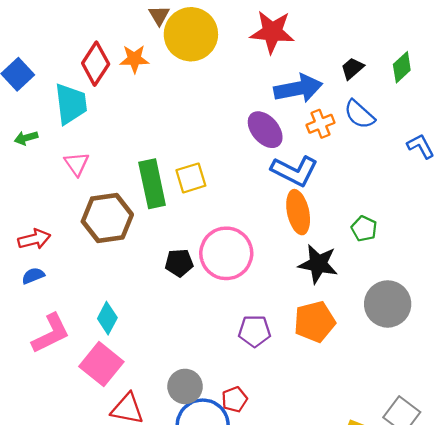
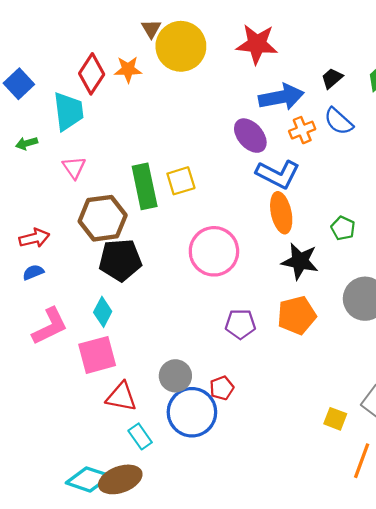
black pentagon: (179, 263) -> (120, 260), moved, size x1.6
pink square: (101, 364) -> (97, 355), turned 36

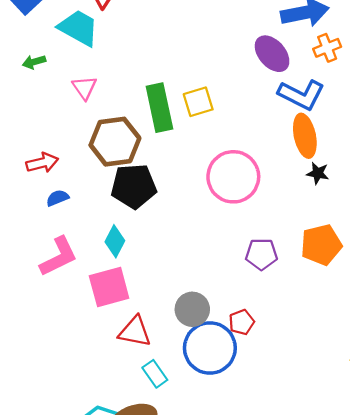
cyan trapezoid: (68, 111) -> (79, 28), turned -54
black star: (300, 261) -> (318, 173), moved, size x0.6
blue semicircle: (33, 272) -> (57, 198), moved

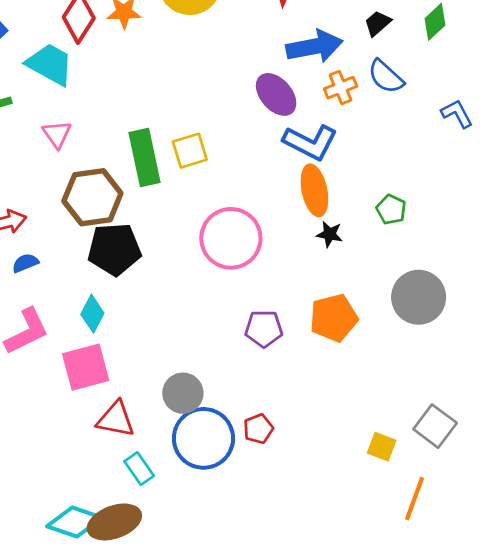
red pentagon: (242, 322) -> (258, 429), moved

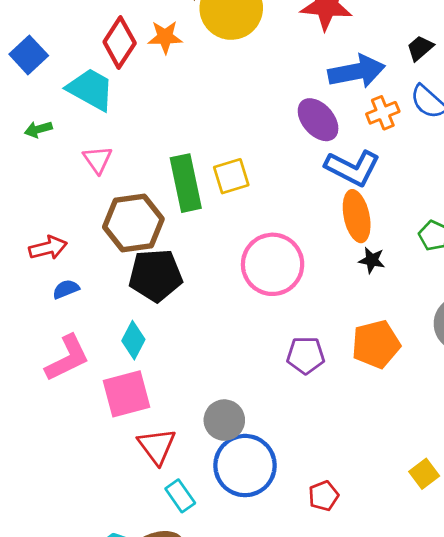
red triangle: (116, 419) -> (157, 446), turned 42
red pentagon: (258, 429) -> (324, 496), moved
yellow square: (382, 447) -> (424, 474), turned 32

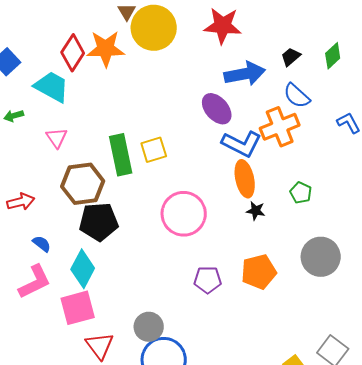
orange star: (165, 37) -> (106, 49), size x1.5
orange cross: (383, 113) -> (280, 127), moved, size x1.6
blue semicircle: (66, 289) -> (42, 244), moved, turned 60
cyan diamond: (133, 340) -> (83, 269), size x1.4

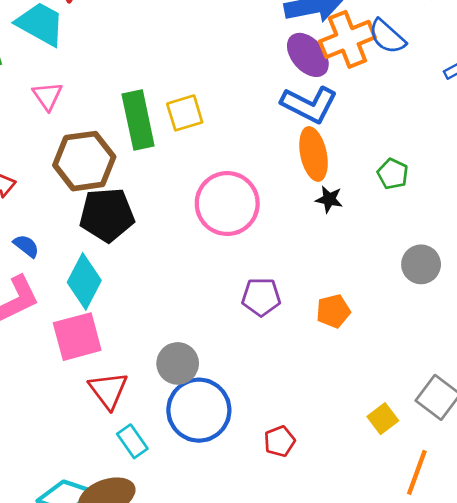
purple ellipse: (217, 109) -> (308, 55), moved
orange cross: (280, 127) -> (347, 39), moved
gray circle: (321, 257) -> (421, 264), size x0.7
orange pentagon: (259, 272) -> (333, 311), moved, size x0.7

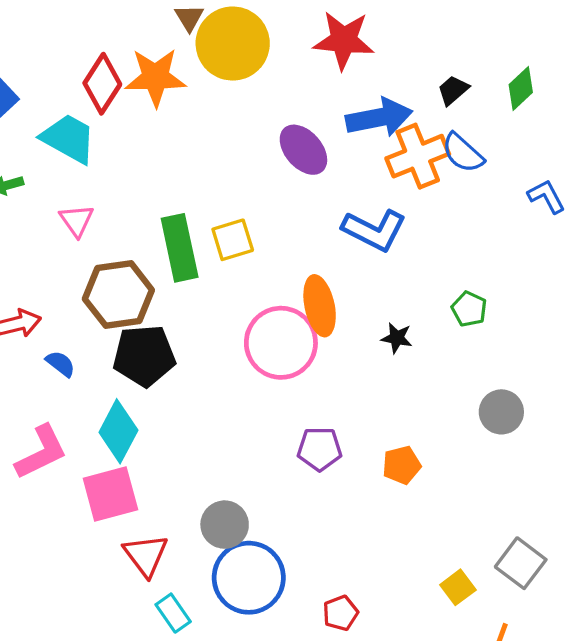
purple ellipse: (308, 55) -> (303, 150), moved
orange ellipse: (314, 154) -> (320, 306), moved
blue semicircle: (26, 246) -> (61, 364), moved

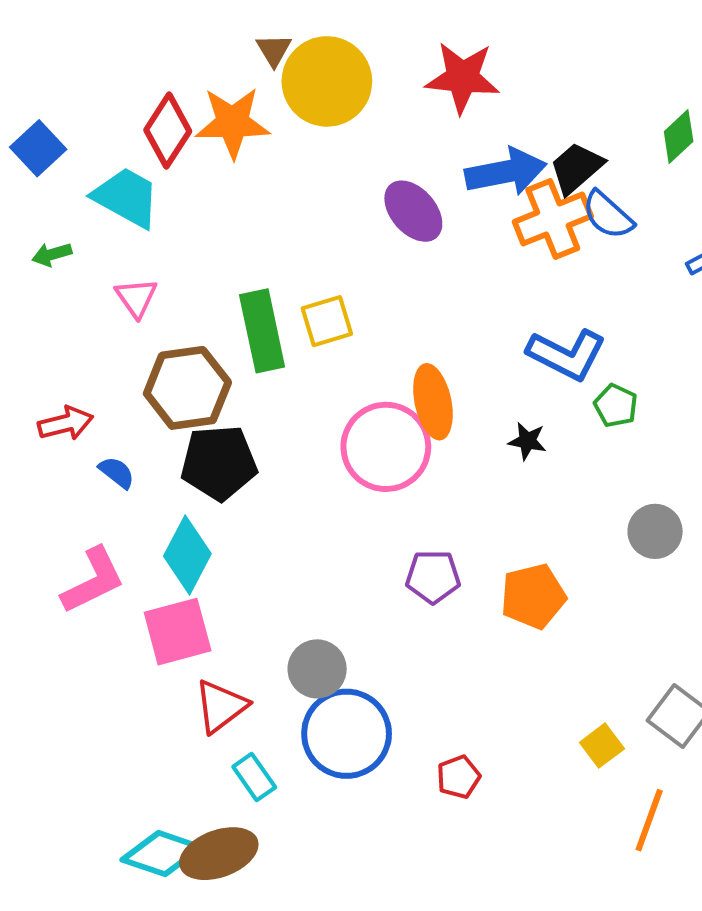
black trapezoid: (453, 90) -> (576, 168), moved, size x1.4
blue L-shape: (374, 230) -> (567, 355), moved
orange pentagon: (402, 465) -> (533, 596), size x1.4
red triangle: (146, 555) -> (221, 706), turned 30

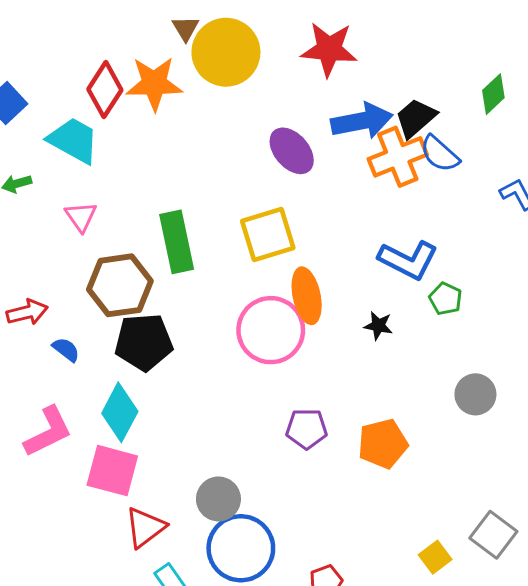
yellow square: (327, 321) -> (268, 235), moved, size x1.4
pink square: (178, 632) -> (112, 471), turned 30

